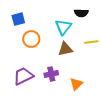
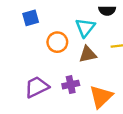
orange circle: (31, 39) -> (57, 42), moved
orange triangle: (76, 84) -> (101, 97), size x1.5

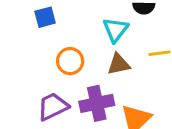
orange circle: (57, 42) -> (70, 61), moved
purple cross: (71, 85) -> (97, 103), size x1.5

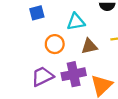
cyan triangle: (116, 30) -> (76, 22), moved, turned 42

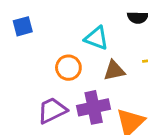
blue square: (37, 13) -> (23, 26), moved
cyan triangle: (76, 22) -> (96, 38), turned 30

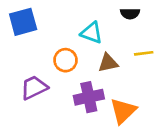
blue square: (23, 26) -> (23, 22), size x1.5
purple trapezoid: (52, 110) -> (34, 88), moved

